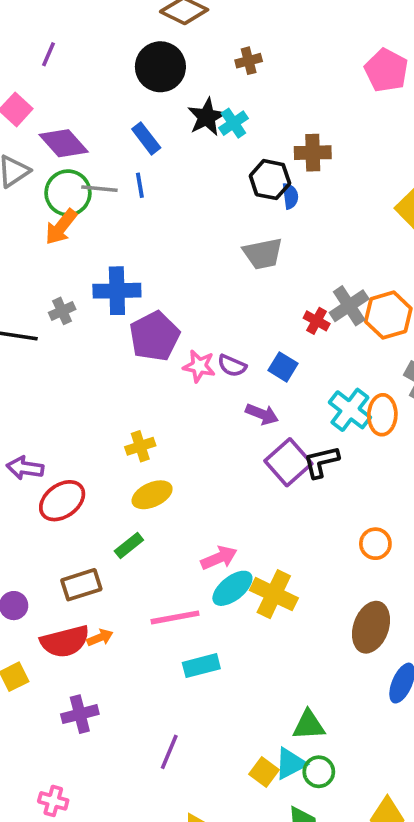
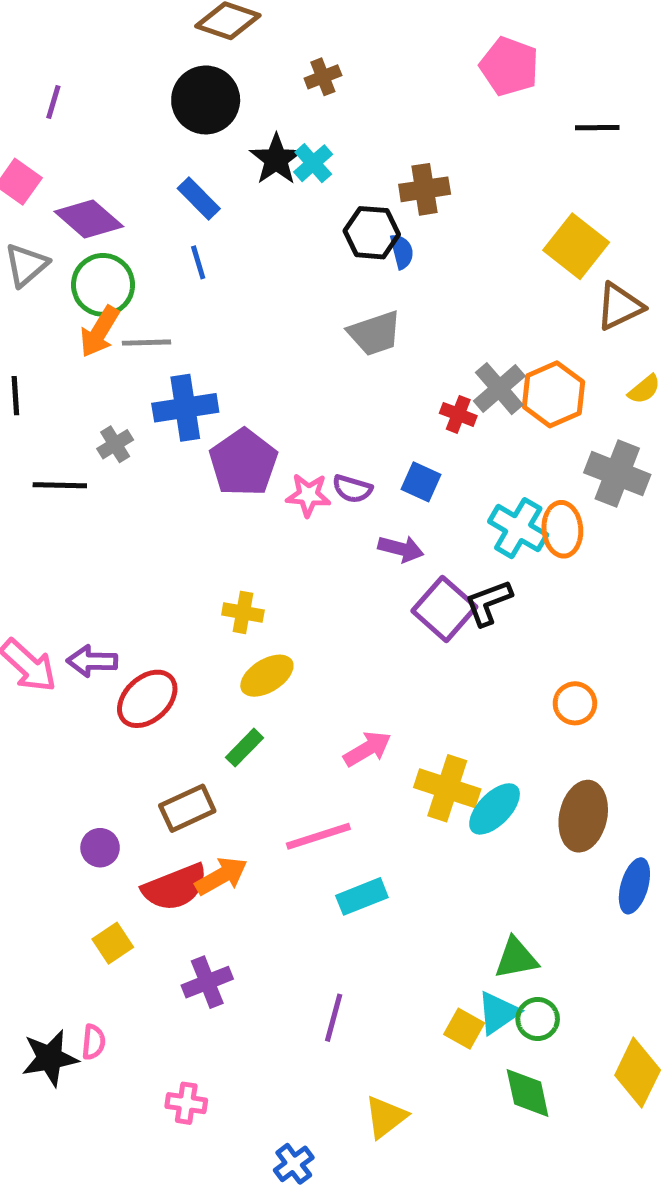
gray line: (99, 189) -> (146, 343), moved
yellow cross: (140, 446) -> (243, 612), turned 36
cyan ellipse: (232, 588) -> (495, 809), moved
orange arrow: (100, 638) -> (221, 876), size x1.5

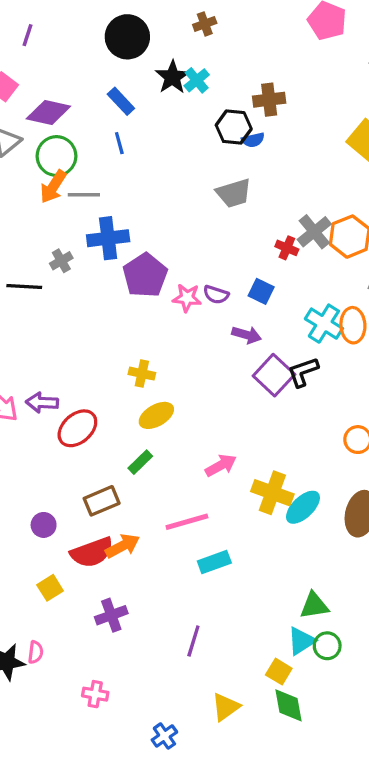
purple diamond: (89, 219) -> (48, 113), turned -30
blue semicircle: (402, 251) -> (253, 140), turned 90
yellow square: (464, 1029) -> (279, 672), moved
green diamond: (528, 1093) -> (288, 705), moved

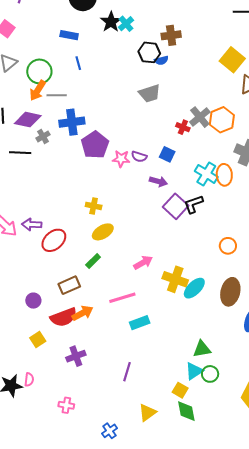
blue rectangle: (121, 101) -> (69, 35), moved, turned -36
purple diamond: (48, 113) -> (28, 120), moved

